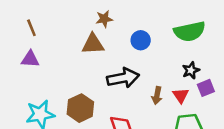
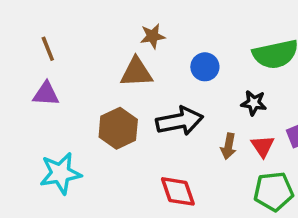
black star: (191, 70) -> (254, 103), moved, turned 30
brown hexagon: (80, 108) -> (118, 128), moved

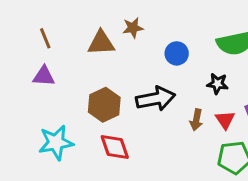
brown triangle: (136, 72) -> (101, 43), moved
red diamond: (178, 191) -> (115, 147), moved

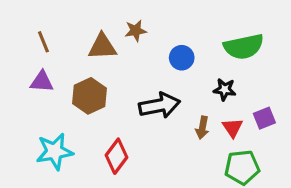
brown hexagon: (104, 105) -> (90, 96), moved
red diamond: (115, 147) -> (117, 156), turned 56

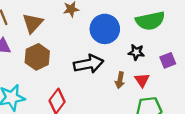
brown triangle: (102, 47) -> (33, 23), moved, turned -45
blue circle: (182, 58) -> (105, 29), size x1.6
purple square: (264, 118) -> (168, 60), moved

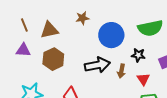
brown triangle: (33, 23) -> (49, 30), turned 36
brown arrow: (120, 80) -> (121, 71), moved

